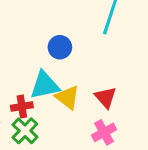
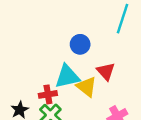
red triangle: (106, 97) -> (106, 71), moved

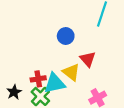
cyan triangle: (67, 76) -> (55, 83), moved

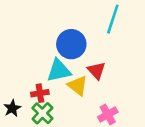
blue circle: (66, 36) -> (71, 44), size x1.5
cyan triangle: (55, 83) -> (59, 71), moved

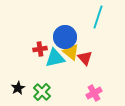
yellow triangle: (78, 86) -> (71, 52), moved
red cross: (40, 93) -> (40, 49), moved

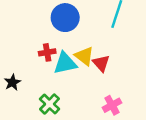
blue circle: (65, 37) -> (65, 18), moved
black star: (18, 88) -> (12, 82), moved

